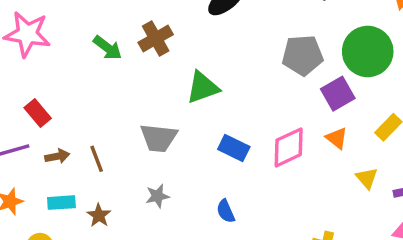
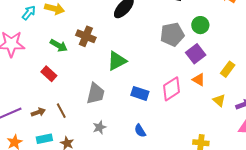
brown cross: (156, 38) -> (86, 36), turned -30
green circle: (368, 51) -> (200, 25), moved, size x0.6
red rectangle: (38, 113) -> (49, 74), moved
gray trapezoid: (159, 138) -> (96, 94), turned -75

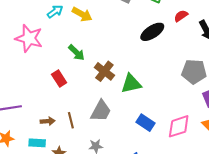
brown cross: (86, 36) -> (104, 71), moved
brown line: (61, 111) -> (71, 120), moved
brown arrow: (38, 112) -> (48, 121), moved

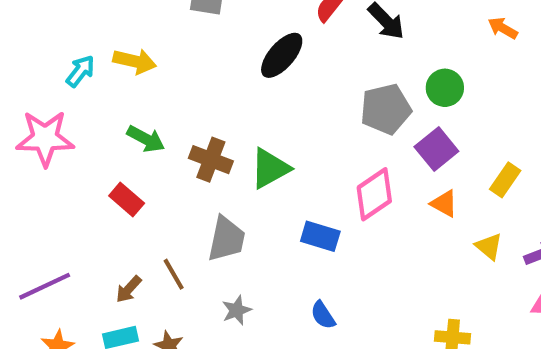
brown arrow: (48, 121) -> (129, 289), turned 152
pink diamond: (179, 126) -> (374, 194), moved

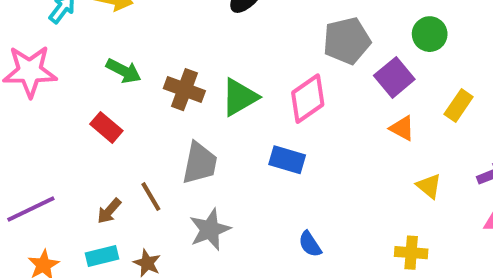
green circle: (445, 88) -> (430, 34), moved
pink diamond: (374, 194) -> (308, 99), moved
yellow triangle: (489, 246) -> (429, 186), moved
gray star: (237, 310) -> (210, 230), size x1.5
blue semicircle: (323, 315) -> (310, 244), moved

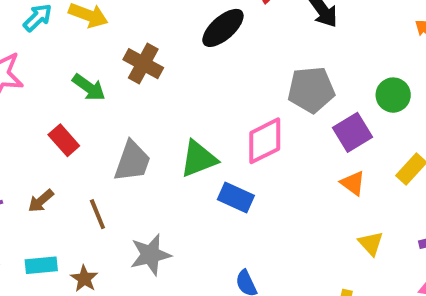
brown cross: (184, 90) -> (143, 64), moved
green triangle: (240, 97) -> (199, 159), moved
gray trapezoid: (200, 163) -> (132, 161), moved
brown arrow: (109, 211) -> (41, 201), moved

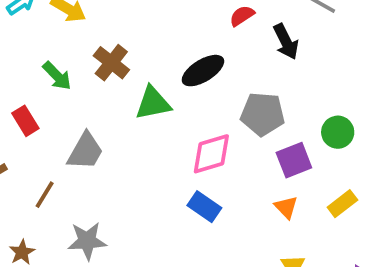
black ellipse: (223, 28) -> (203, 71), moved
green triangle: (199, 159) -> (153, 103), moved
blue rectangle: (236, 198) -> (204, 207), moved
brown line: (97, 214) -> (45, 195), turned 44

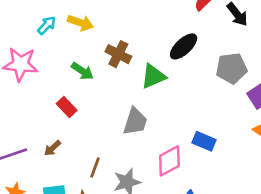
gray trapezoid: (85, 151) -> (135, 122), moved
pink diamond: (211, 154) -> (169, 161), moved
brown line: (45, 195) -> (95, 167), moved

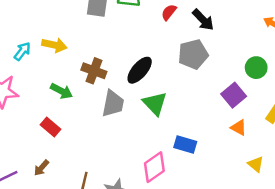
black ellipse: (184, 46) -> (140, 70), moved
gray pentagon: (231, 68) -> (193, 54), moved
green triangle: (153, 76) -> (155, 103), moved, turned -44
gray trapezoid: (135, 122) -> (113, 103), moved

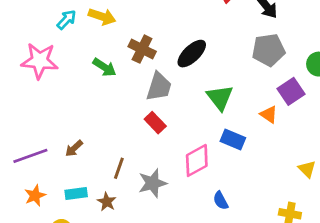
gray pentagon: (193, 54) -> (268, 50), moved
green triangle: (155, 103) -> (220, 98), moved
red rectangle: (50, 127) -> (155, 123), moved
orange triangle: (239, 127) -> (269, 114), moved

